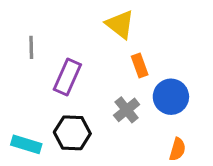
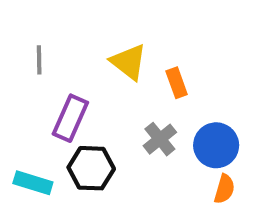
yellow triangle: (120, 24) -> (129, 62), moved
purple rectangle: (67, 77) -> (70, 118), moved
blue circle: (171, 97) -> (216, 145), moved

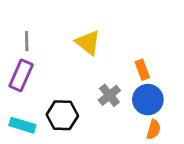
orange rectangle: (177, 83) -> (142, 70), moved
purple rectangle: (70, 118) -> (21, 75), moved

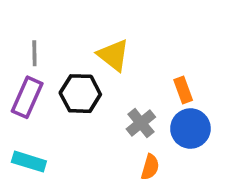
black hexagon: (62, 115) -> (80, 94), moved
orange semicircle: (154, 130) -> (150, 167), moved

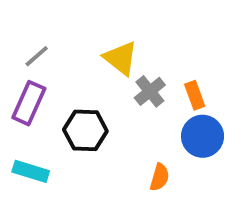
gray line: (34, 53) -> (37, 56), turned 50
black hexagon: (80, 94) -> (85, 130), moved
gray cross: (141, 123) -> (150, 91), moved

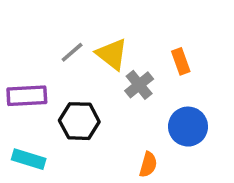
gray line: (37, 56) -> (72, 52), moved
orange rectangle: (195, 95) -> (181, 61), moved
purple rectangle: (29, 103) -> (27, 96), turned 63

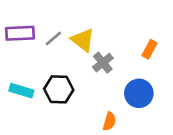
orange rectangle: (181, 61) -> (150, 49), moved, turned 48
purple rectangle: (27, 96) -> (20, 33), moved
cyan rectangle: (29, 159) -> (21, 91), moved

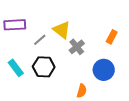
gray line: (53, 39) -> (40, 40), moved
cyan rectangle: (21, 91) -> (16, 68), turned 36

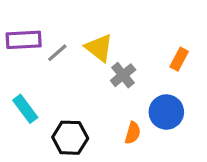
gray line: (40, 40) -> (57, 53), moved
black hexagon: (44, 67) -> (70, 138), moved
orange semicircle: (82, 91) -> (133, 133), moved

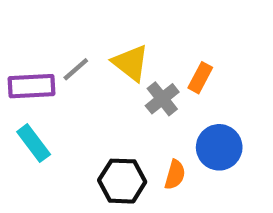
purple rectangle: (24, 40) -> (31, 86), moved
orange rectangle: (179, 59) -> (200, 78), moved
black hexagon: (70, 138) -> (122, 181), moved

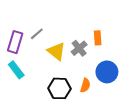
yellow triangle: (131, 63) -> (56, 51), moved
orange rectangle: (200, 78) -> (98, 38), turned -32
purple rectangle: (31, 86) -> (15, 42), turned -70

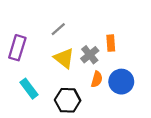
gray line: (37, 34) -> (58, 29), moved
cyan rectangle: (16, 70) -> (29, 89), moved
orange semicircle: (85, 85) -> (97, 79), moved

